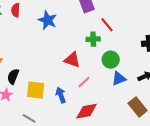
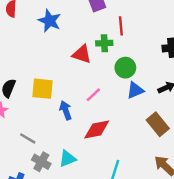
red line: (107, 25) -> (121, 26), turned 35
red triangle: (72, 60) -> (82, 54), moved
yellow square: (36, 90) -> (43, 89), moved

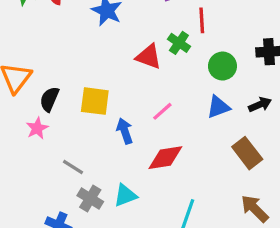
green cross: (104, 43) -> (179, 43), turned 35
green circle: (125, 68) -> (222, 66), moved

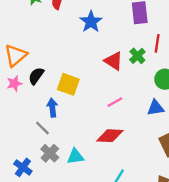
pink star: (37, 128) -> (14, 83), moved
blue arrow: (125, 131) -> (52, 108), moved

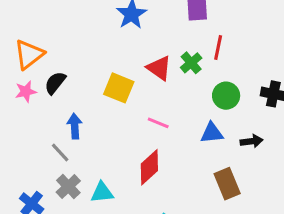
yellow square: (68, 84) -> (119, 88), moved
pink line: (115, 102) -> (158, 123), turned 49
red diamond: (110, 136) -> (149, 167), turned -48

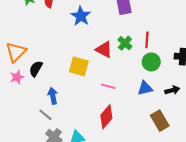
red line: (218, 48) -> (147, 40), moved

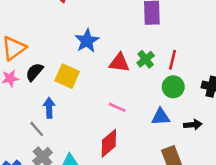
blue star: (81, 16) -> (87, 41), moved
red triangle: (104, 50) -> (119, 63), turned -30
yellow square: (79, 66) -> (67, 76), moved

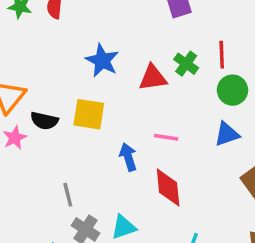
black semicircle: (34, 72) -> (44, 121), turned -102
blue arrow: (49, 108) -> (128, 157), moved
gray line: (37, 129) -> (68, 195), turned 42
red diamond: (109, 143) -> (168, 187), turned -40

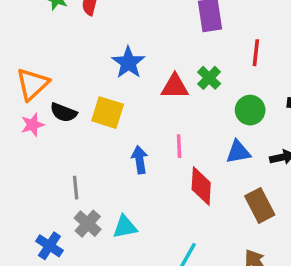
red line: (222, 55) -> (256, 53), moved
pink line: (166, 137) -> (179, 146), turned 70
red diamond: (168, 187) -> (201, 186), moved

